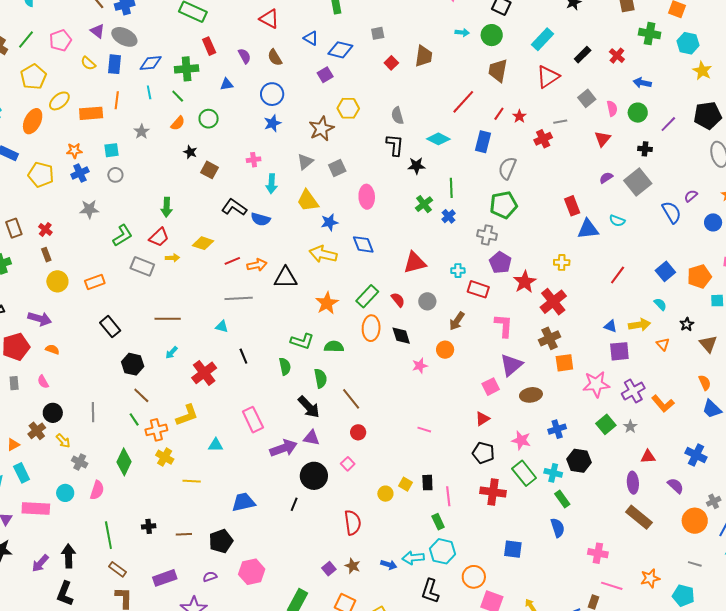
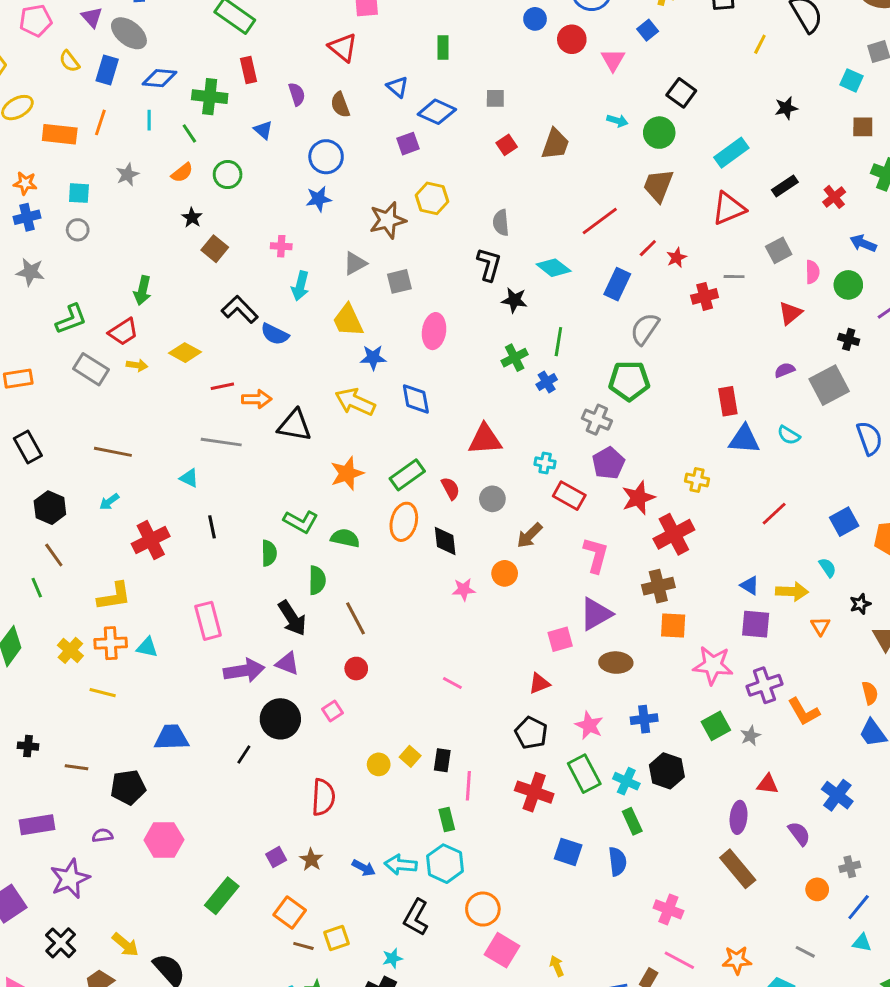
blue triangle: (227, 84) -> (263, 130), turned 40
orange cross: (156, 430) -> (111, 643), moved
orange circle: (695, 521) -> (817, 889), size x0.6
blue square: (513, 549) -> (568, 852), moved

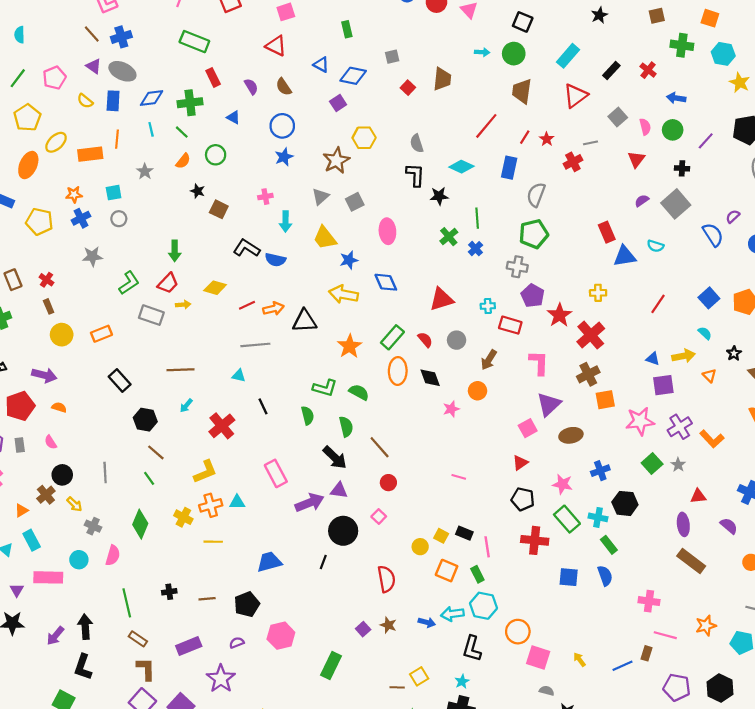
green semicircle: (345, 538) -> (359, 392), turned 30
black rectangle: (442, 760) -> (464, 533), turned -63
orange square: (290, 913) -> (447, 571), moved

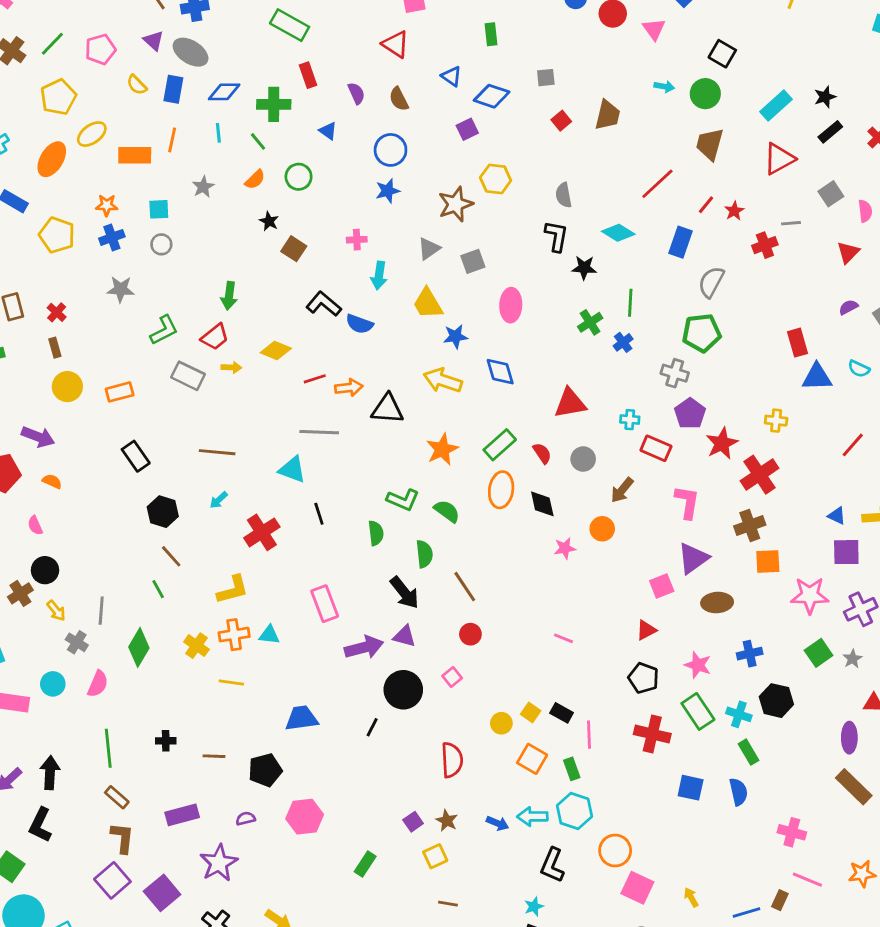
black star: (599, 15) -> (825, 97), moved
cyan triangle: (239, 376) -> (292, 470), size x1.5
gray line: (105, 472) -> (101, 611), moved
green rectangle: (331, 665) -> (365, 864), size x0.7
yellow square: (419, 676) -> (435, 856), moved

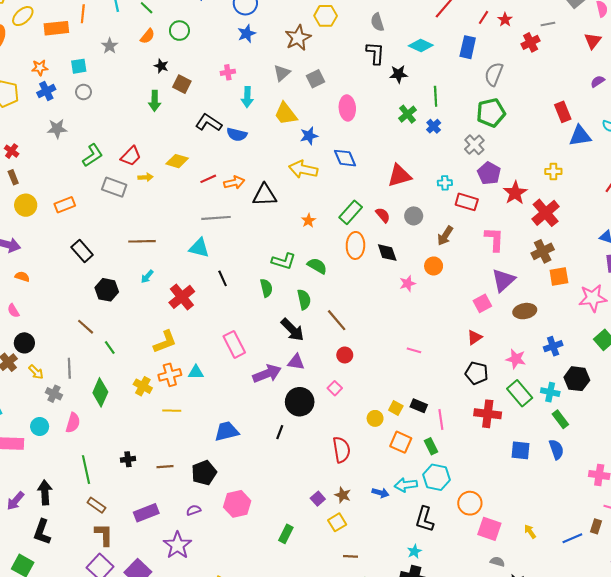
green arrow: (229, 296) -> (155, 101), moved
gray cross: (675, 373) -> (474, 145), turned 36
orange star: (442, 449) -> (308, 220), size x0.6
brown line: (171, 556) -> (86, 327), moved

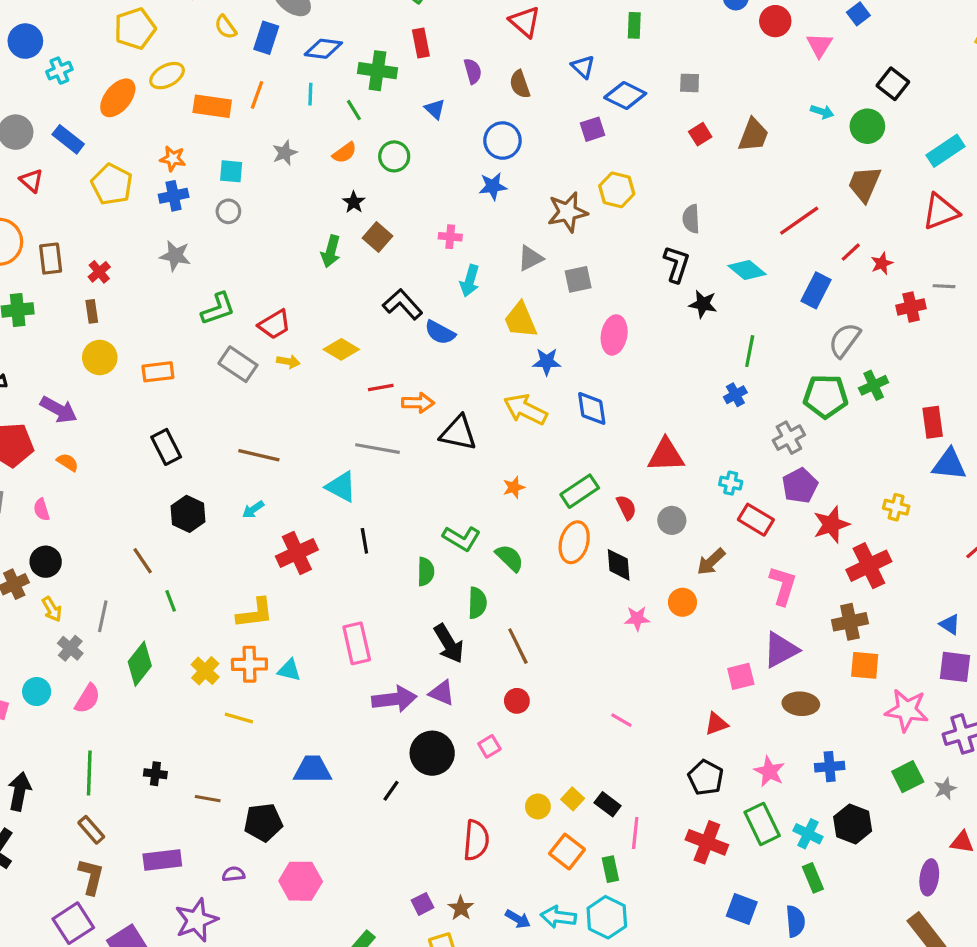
green cross: (407, 114) -> (874, 385), moved

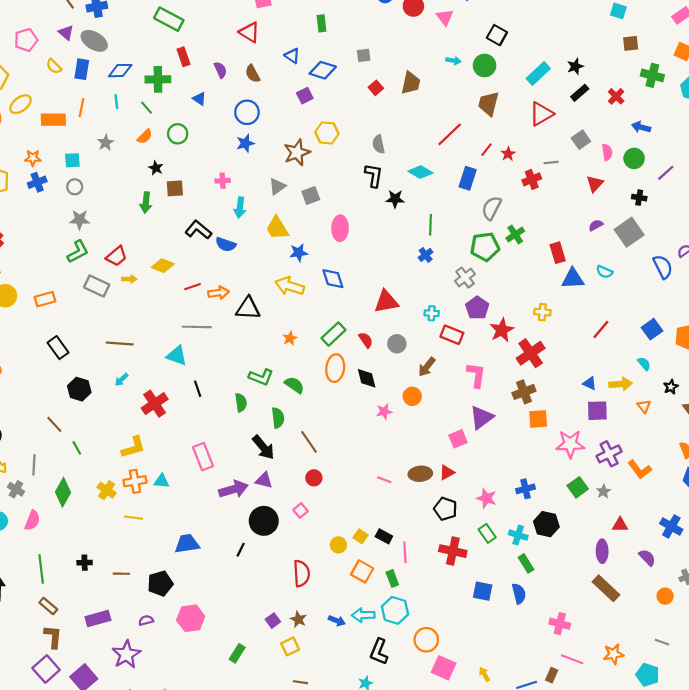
brown square: (377, 237) -> (175, 188), turned -36
gray star: (175, 256) -> (80, 220), moved
brown ellipse: (801, 704) -> (420, 474), moved
green rectangle: (762, 824) -> (487, 533), size x0.7

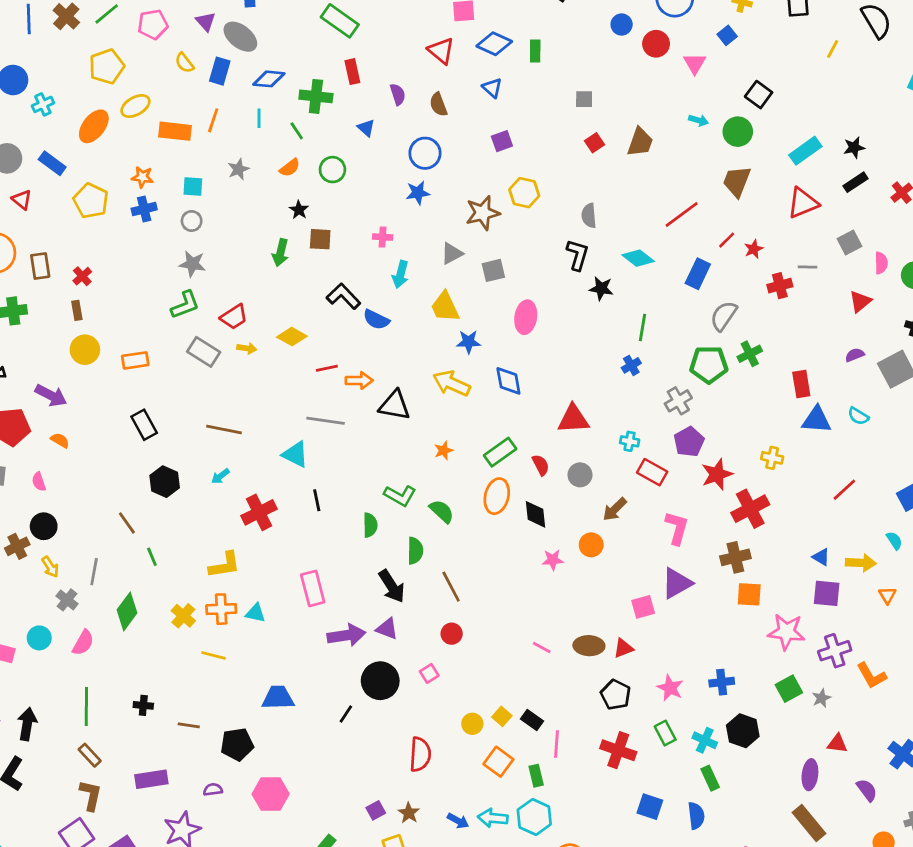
blue diamond: (323, 70) -> (494, 44), moved

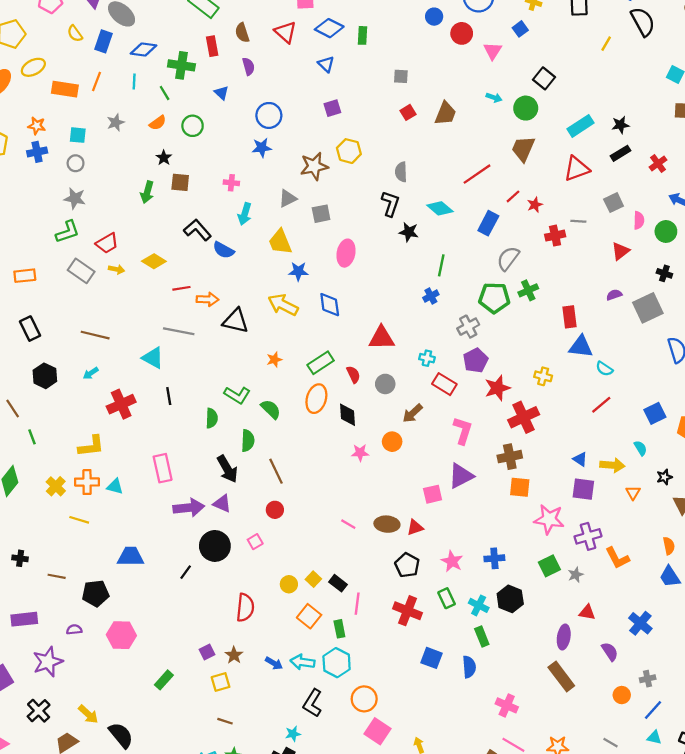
brown semicircle: (438, 104) -> (242, 33), moved
cyan semicircle: (858, 416) -> (604, 369), moved

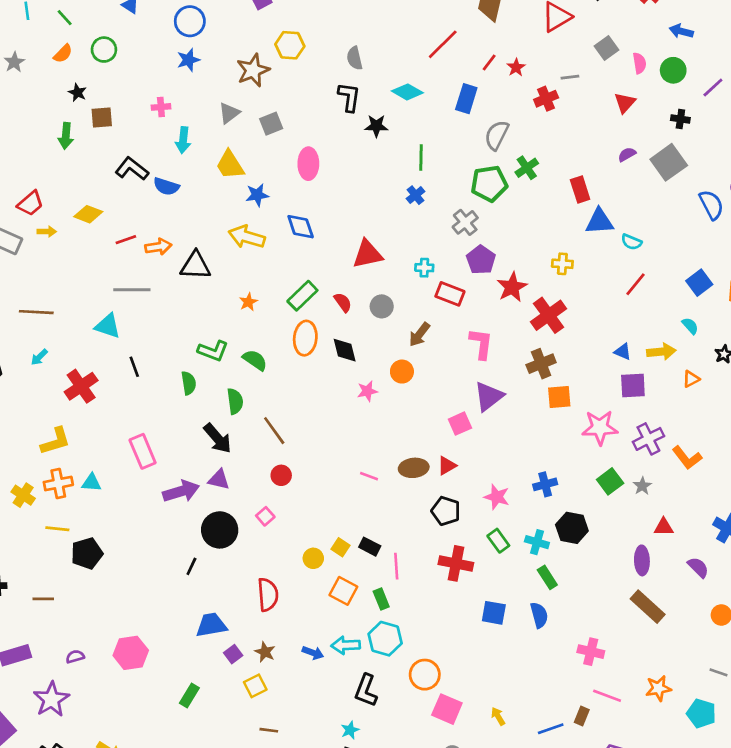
orange triangle: (633, 493) -> (691, 379), turned 42
blue trapezoid: (131, 557) -> (211, 625), moved
black pentagon: (96, 593) -> (87, 553), moved

